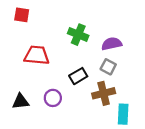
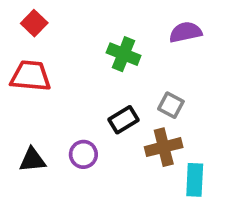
red square: (22, 15) -> (34, 23), turned 35
purple semicircle: (112, 44) -> (186, 32), moved
red trapezoid: (37, 55) -> (31, 76), moved

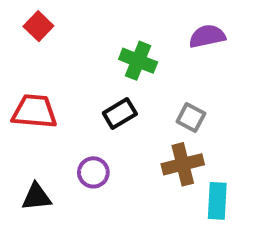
red trapezoid: (31, 76) -> (34, 111), moved
black rectangle: (124, 120) -> (120, 114), moved
black triangle: (32, 160) -> (36, 197), moved

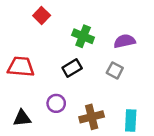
red square: (38, 26) -> (42, 15), moved
purple semicircle: (207, 36) -> (125, 41), moved
brown cross: (183, 164) -> (92, 117), moved

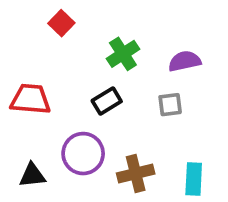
green cross: (83, 36) -> (123, 54), turned 35
gray square: (115, 70) -> (170, 105), turned -35
purple circle: (56, 103) -> (83, 154), size x1.5

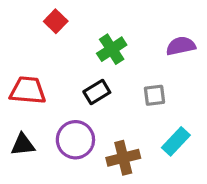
purple semicircle: (185, 61) -> (181, 46), moved
black triangle: (32, 175) -> (23, 145), moved
cyan rectangle: (194, 179) -> (176, 141), moved, turned 40

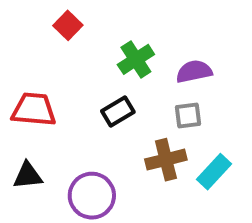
purple semicircle: (181, 46) -> (194, 71), moved
purple circle: (75, 140) -> (92, 196), moved
brown cross: (123, 158) -> (166, 160), moved

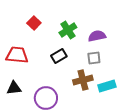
red square: (68, 25) -> (34, 23), moved
cyan rectangle: (214, 172) -> (107, 86), turned 30

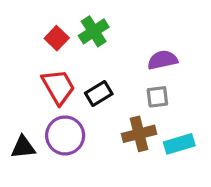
green cross: (68, 30) -> (94, 31), moved
red trapezoid: (17, 55) -> (58, 87), moved, turned 55
purple circle: (46, 98) -> (65, 135), moved

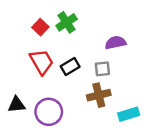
gray square: (157, 97) -> (102, 69), moved
purple circle: (65, 135) -> (49, 112), moved
cyan rectangle: (179, 144) -> (129, 114), moved

